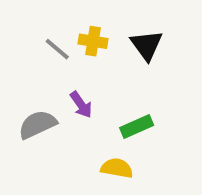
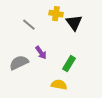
yellow cross: (93, 41) -> (56, 14), moved
green rectangle: (137, 126) -> (69, 64), turned -35

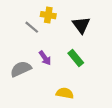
yellow cross: (56, 14) -> (48, 15), moved
green rectangle: (69, 64) -> (76, 58), moved, turned -70

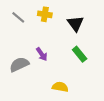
gray line: (32, 27) -> (18, 17), moved
green rectangle: (76, 58) -> (80, 54), moved

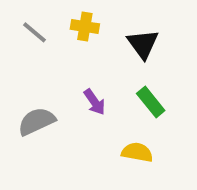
purple arrow: (42, 54) -> (95, 102), moved
yellow semicircle: (60, 87) -> (137, 152), moved

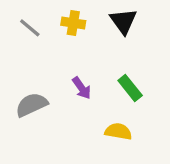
black triangle: (143, 44) -> (123, 21), moved

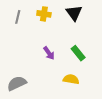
gray line: (30, 28) -> (18, 17), turned 64
gray semicircle: (32, 105) -> (17, 83), moved

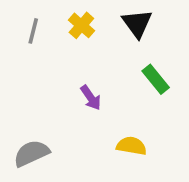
yellow cross: (44, 14) -> (81, 25), turned 32
green rectangle: (78, 53) -> (156, 79), moved

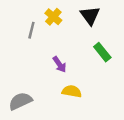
gray line: (33, 31) -> (31, 30), moved
yellow semicircle: (132, 146) -> (72, 91), moved

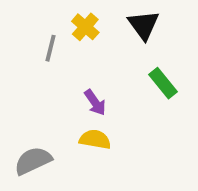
yellow semicircle: (72, 91) -> (95, 139), moved

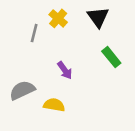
yellow semicircle: (95, 139) -> (54, 105), moved
gray semicircle: (33, 161) -> (22, 90), moved

